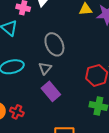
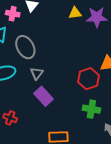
gray ellipse: (54, 44) -> (25, 47), moved

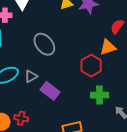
gray ellipse: (25, 47) -> (44, 44), moved
gray triangle: (37, 73) -> (31, 76), moved, turned 32

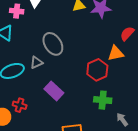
gray triangle: (31, 76) -> (36, 63), moved
red cross: (21, 118) -> (20, 105), moved

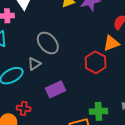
purple rectangle: (54, 91) -> (56, 89), turned -60
green cross: (103, 100) -> (99, 111), moved

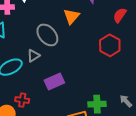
orange triangle: (111, 43) -> (72, 16), moved, turned -30
red hexagon: (96, 62) -> (110, 45), moved

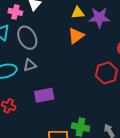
gray ellipse: (47, 35) -> (27, 38), moved

